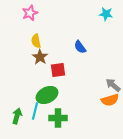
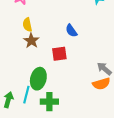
red square: (58, 70) -> (59, 54), moved
green ellipse: (47, 95) -> (38, 79), turned -50

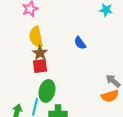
yellow semicircle: (27, 25) -> (36, 37), size x1.5
red square: (59, 54) -> (40, 66), moved

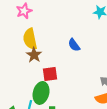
red square: (40, 66) -> (50, 74), moved

